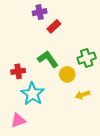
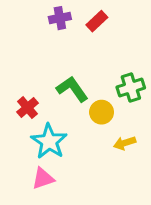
red rectangle: (54, 26) -> (97, 21), moved
red cross: (18, 71) -> (27, 108), turned -32
pink triangle: (18, 120) -> (43, 178), moved

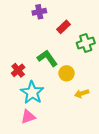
red rectangle: (97, 21) -> (63, 27), moved
green cross: (131, 87) -> (86, 43), moved

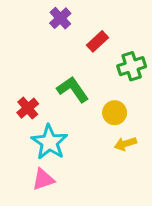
purple cross: (39, 12) -> (60, 18), turned -32
yellow circle: (67, 73) -> (115, 113), moved

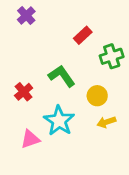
purple cross: (60, 18) -> (26, 16), moved
cyan star: (49, 142) -> (59, 121), moved
pink triangle: (43, 179) -> (30, 139), moved

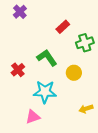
cyan star: (59, 121) -> (45, 92), turned -30
yellow arrow: (106, 122) -> (86, 109), moved
pink triangle: (30, 139) -> (33, 117), moved

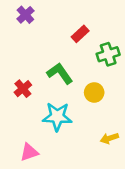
pink triangle: (33, 117) -> (29, 152), moved

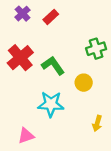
red rectangle: (80, 34) -> (51, 17), moved
red cross: (23, 89) -> (20, 58), moved, size x1.6
yellow arrow: (109, 138) -> (97, 123), turned -56

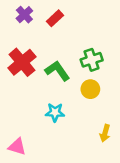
green cross: (96, 49) -> (92, 60), moved
cyan star: (51, 104) -> (55, 112), size x0.7
pink triangle: (26, 136) -> (17, 147), moved, turned 36

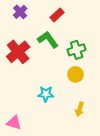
red rectangle: (55, 18) -> (57, 15), moved
green L-shape: (57, 71) -> (48, 40), moved
yellow arrow: (105, 133) -> (80, 109), moved

